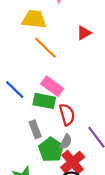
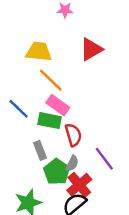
yellow trapezoid: (34, 19) -> (39, 52), moved
red triangle: (84, 33) -> (91, 49), size x1.5
orange line: (45, 48) -> (51, 80), moved

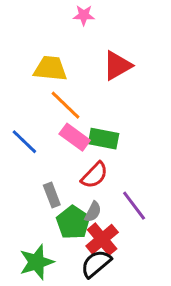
green rectangle: (50, 121) -> (104, 139), moved
red semicircle: (73, 135) -> (94, 175), turned 60

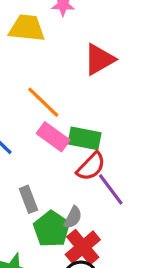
yellow trapezoid: (50, 69) -> (27, 28), moved
red semicircle: (94, 175) -> (91, 166), moved
purple line: (134, 206) -> (111, 189), moved

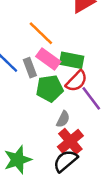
gray rectangle: (28, 199) -> (30, 68), moved
green pentagon: (51, 229) -> (50, 88), moved, turned 30

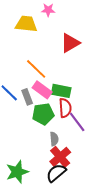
red semicircle: (77, 81) -> (65, 108), turned -48
gray semicircle: (63, 119) -> (54, 139), turned -32

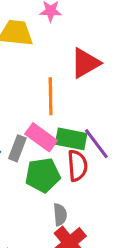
orange line: (36, 69) -> (51, 96), moved, turned 45
gray rectangle: (27, 97) -> (17, 148), turned 42
purple line: (77, 122) -> (96, 144), moved

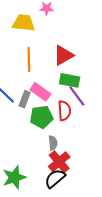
red triangle: (85, 63) -> (63, 55), moved
orange line: (51, 96) -> (29, 59), moved
green rectangle: (71, 139) -> (70, 80), moved

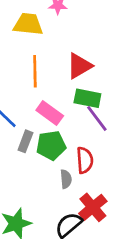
gray rectangle: (25, 99) -> (25, 141), moved
red semicircle: (64, 111) -> (85, 160), moved
red cross: (59, 162) -> (93, 207), moved

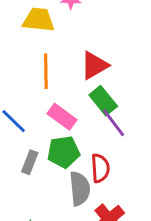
green rectangle: (87, 98) -> (103, 101), turned 40
gray rectangle: (25, 141) -> (30, 162), moved
gray semicircle: (66, 179) -> (80, 189), size x1.6

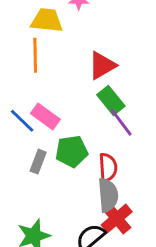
orange line: (46, 71) -> (35, 55), moved
pink rectangle: (62, 117) -> (45, 116), moved
gray semicircle: (80, 189) -> (108, 195), moved

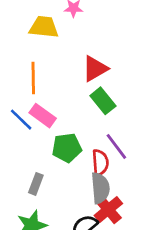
orange line: (35, 55) -> (33, 78), moved
purple line: (121, 122) -> (116, 146), moved
gray rectangle: (38, 162) -> (36, 184), moved

